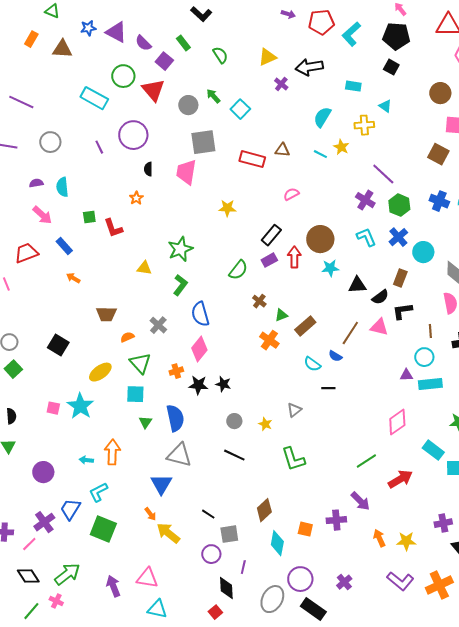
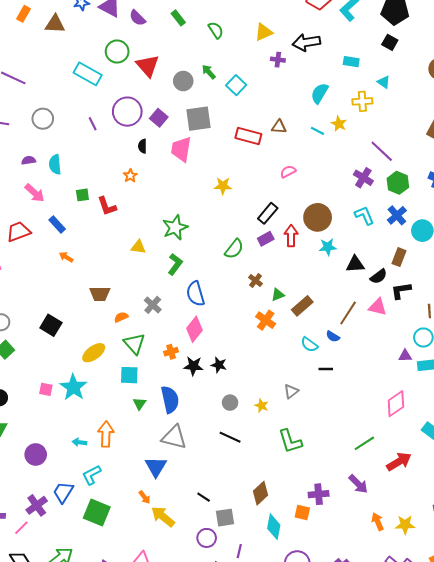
purple square: (164, 61) -> (159, 118), moved
purple cross: (281, 84) -> (278, 60), turned -32
purple cross: (336, 520) -> (319, 494), moved

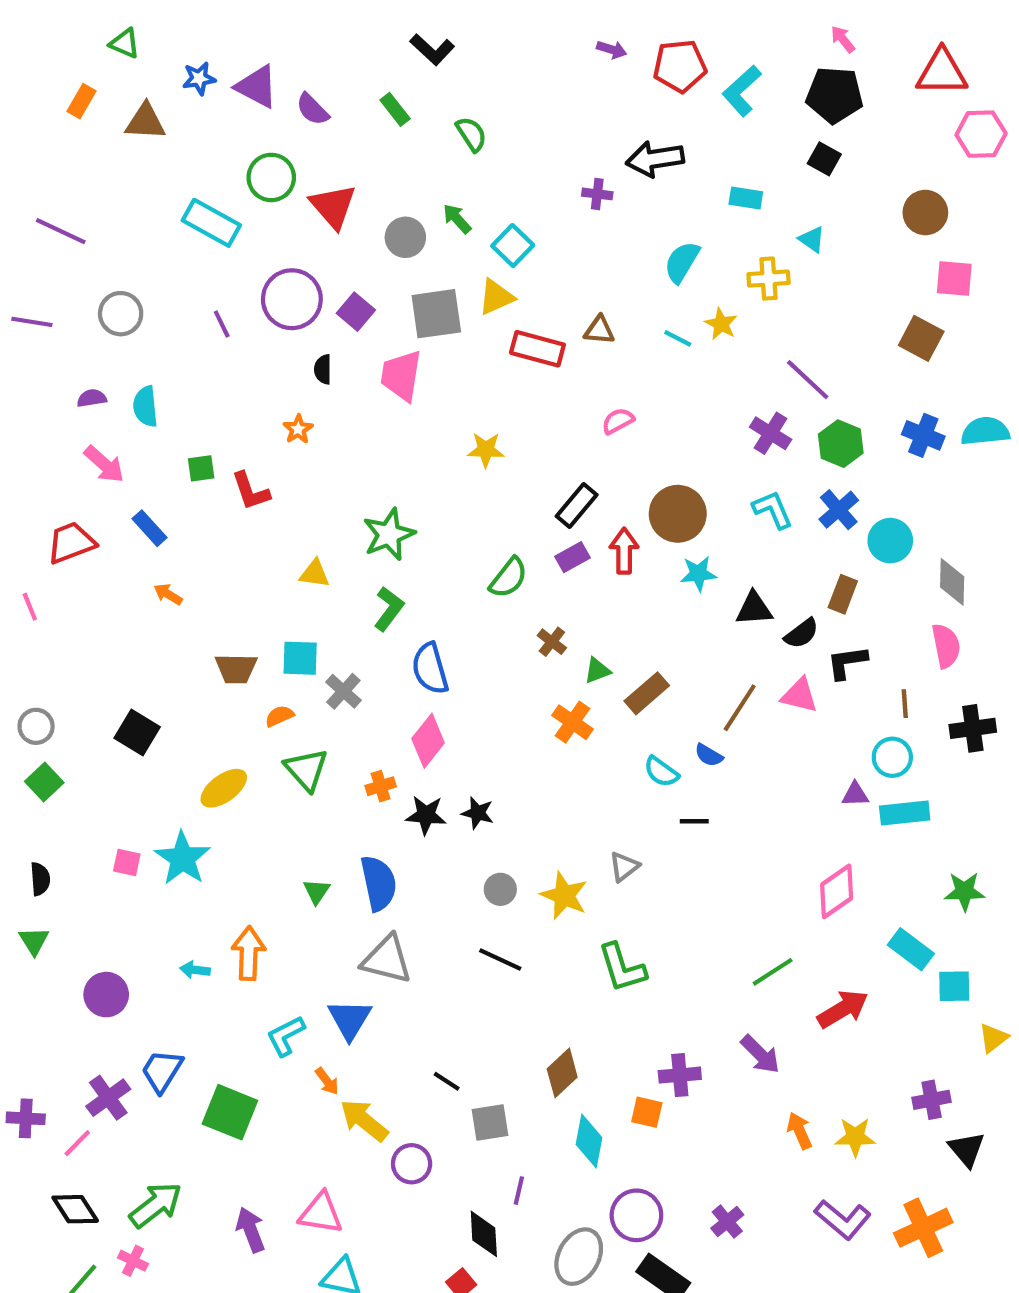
yellow triangle: (264, 32) -> (496, 297), moved
cyan square: (129, 375) -> (300, 658), moved
yellow star: (262, 406) -> (564, 896), size x1.6
cyan L-shape: (92, 475) -> (286, 1036), moved
purple circle: (207, 538) -> (412, 1164), moved

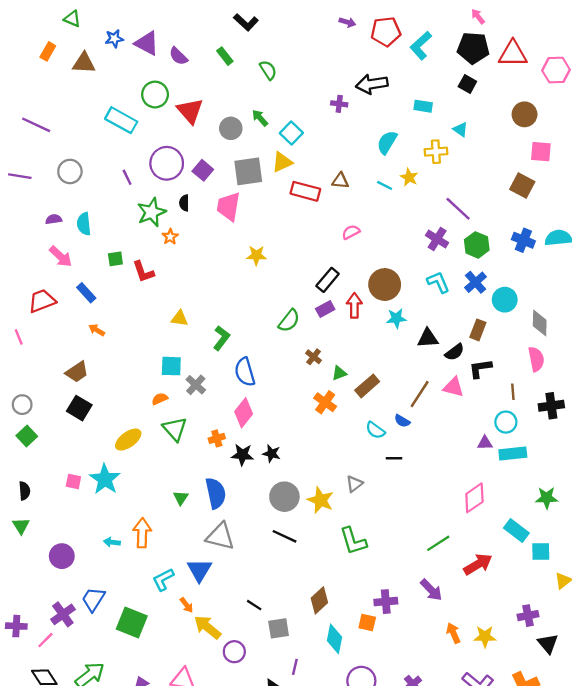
red triangle: (942, 72) -> (513, 54), moved
yellow star: (486, 450) -> (256, 255), moved
green star: (389, 534) -> (152, 212), moved
brown trapezoid: (236, 669) -> (77, 372), moved, turned -35
gray circle: (500, 889) -> (284, 497), size x1.6

